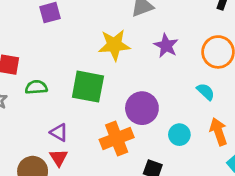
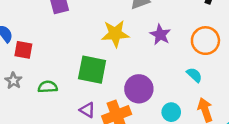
green semicircle: (36, 87) -> (48, 87), moved
purple triangle: (59, 132) -> (87, 110), moved

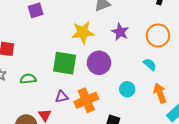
purple circle: (139, 89) -> (99, 63), moved
purple triangle: (87, 110) -> (62, 97), turned -40
cyan circle: (171, 112) -> (127, 89), moved

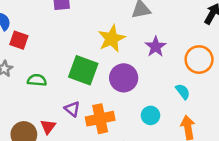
yellow star: (83, 32) -> (112, 39), turned -30
purple triangle: (62, 97) -> (72, 109), turned 40

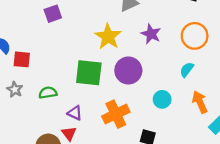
cyan semicircle: (183, 92) -> (187, 70), turned -91
purple triangle: (72, 109) -> (75, 113), moved

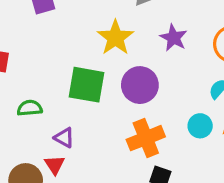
cyan circle: (162, 99) -> (200, 126), moved
orange cross: (116, 114) -> (146, 138), moved

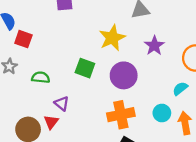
green square: (87, 85) -> (85, 68), size x0.7

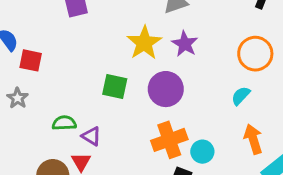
purple star: (154, 46) -> (185, 44), moved
green semicircle: (41, 77) -> (64, 123), moved
cyan circle: (162, 113) -> (202, 152), moved

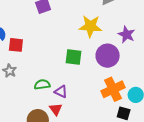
yellow star: (144, 43) -> (90, 26), turned -30
purple star: (185, 44) -> (126, 35), moved

